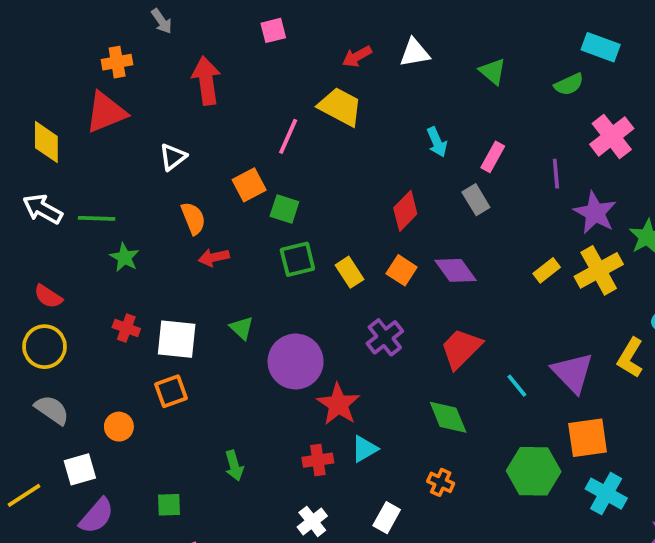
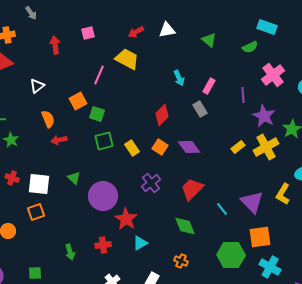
pink square: (273, 30) -> (88, 33), moved
red arrow: (206, 81) -> (55, 45), size x0.7
red cross: (318, 460) -> (103, 245), moved

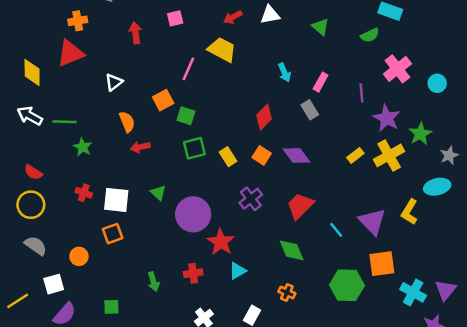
cyan cross: (270, 267) -> (413, 292), moved

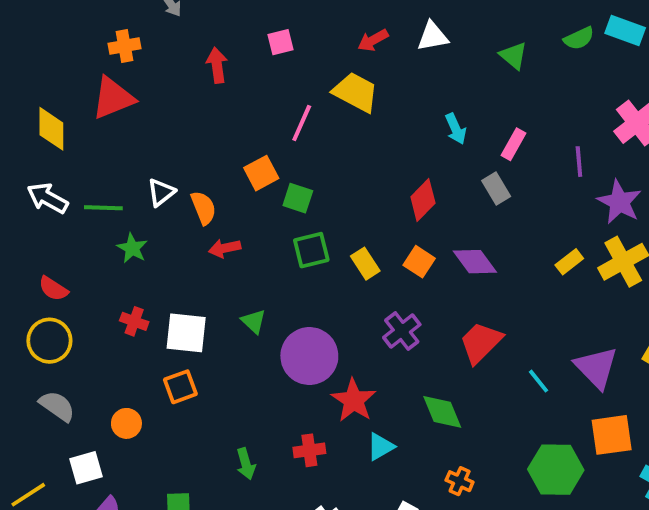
green semicircle: (370, 35) -> (579, 38), moved
white triangle: (114, 82) -> (161, 192), moved
green diamond: (292, 250) -> (442, 412), moved

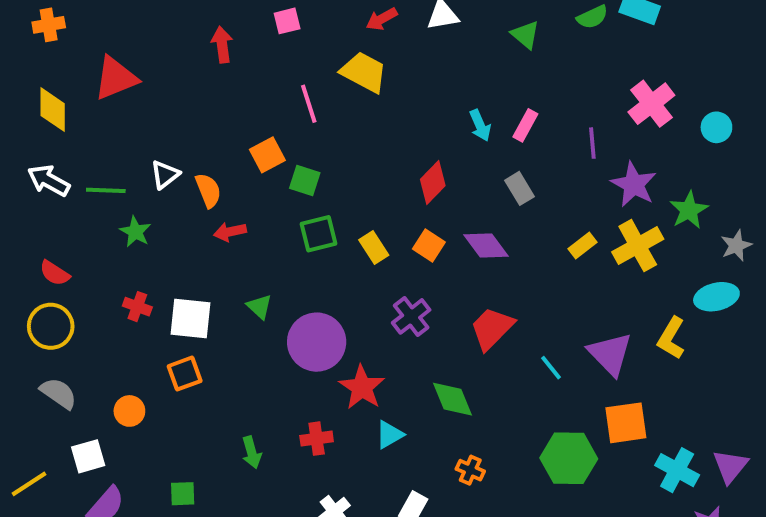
orange cross: (125, 46) -> (49, 25), moved
pink line: (302, 123) -> (309, 104), turned -42
cyan arrow: (456, 129) -> (480, 125), moved
gray rectangle: (496, 188) -> (519, 188), moved

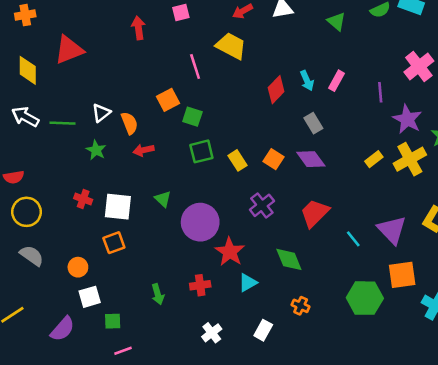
red diamond: (433, 182) -> (276, 90), moved
gray rectangle: (519, 188) -> (313, 123), moved
green star: (135, 232) -> (96, 150), moved
red semicircle: (55, 273) -> (14, 177), moved, turned -42
white square: (88, 456) -> (90, 297), moved

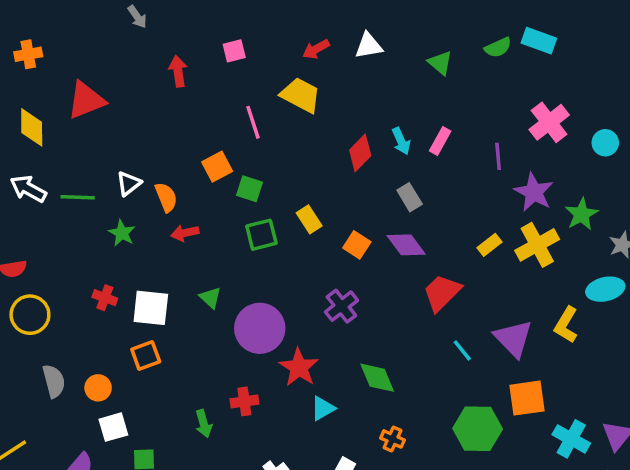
yellow rectangle: (237, 160) -> (309, 219), moved
red trapezoid: (315, 213) -> (442, 293), moved
gray semicircle: (32, 256) -> (54, 381), moved, turned 40
red cross: (200, 285) -> (244, 401), moved

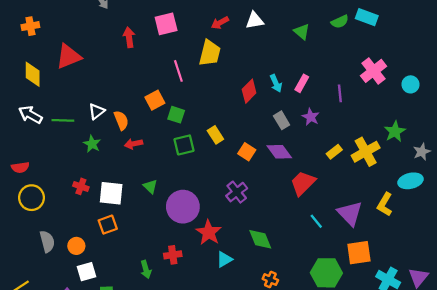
pink square: (234, 51) -> (166, 24), size x1.5
yellow trapezoid: (301, 95) -> (210, 53), turned 76
purple star: (534, 192) -> (311, 117), moved, size x0.7

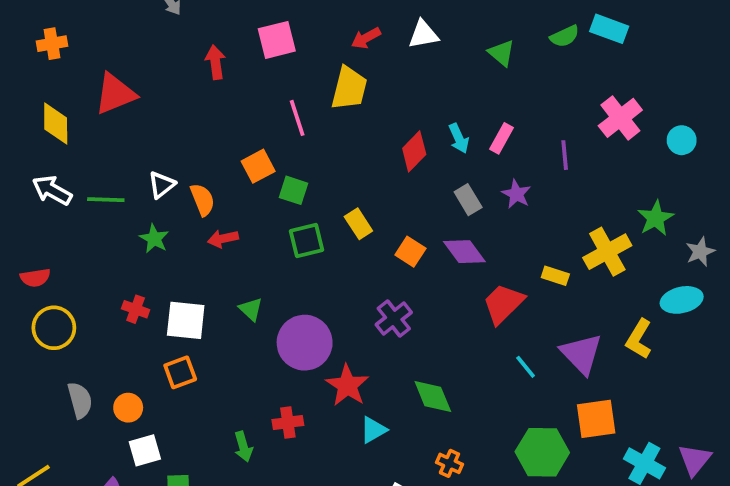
yellow rectangle: (334, 152) -> (555, 276), moved, turned 56

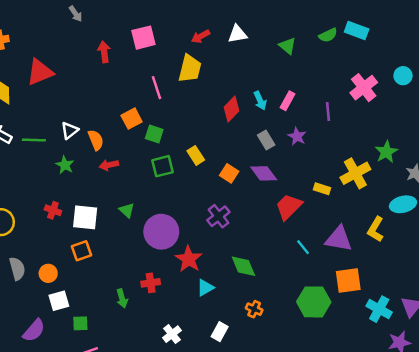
cyan circle: (682, 140) -> (403, 76), moved
purple triangle: (581, 354) -> (339, 239), turned -36

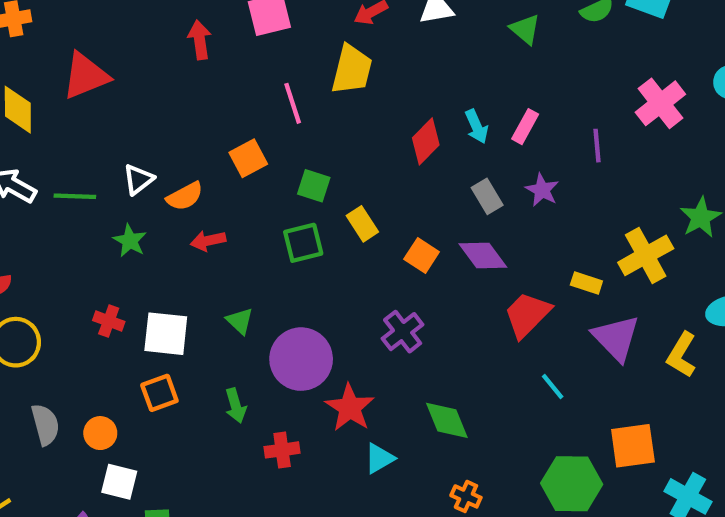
green square: (154, 134) -> (314, 186), moved
orange semicircle: (96, 140) -> (185, 196), turned 84
purple triangle: (339, 239) -> (616, 338), moved, turned 36
green arrow: (122, 298) -> (236, 406), moved
white square: (59, 301) -> (119, 482), turned 30

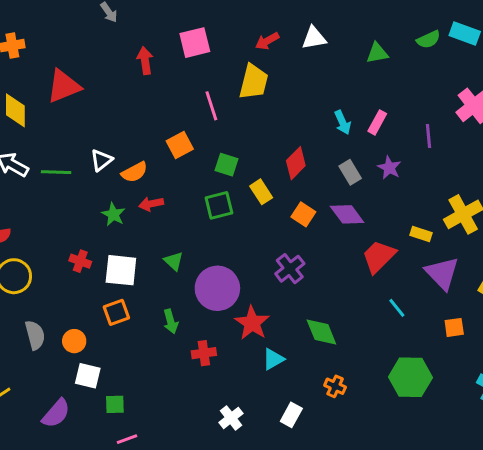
green triangle: (525, 29) -> (377, 53), turned -50
red diamond: (426, 141) -> (296, 163), moved
green star: (130, 241) -> (113, 214), moved
orange square: (633, 446) -> (454, 327), moved, size x0.6

